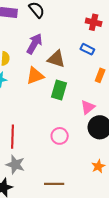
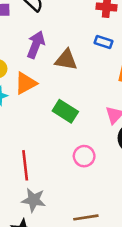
orange triangle: (35, 76) -> (26, 83), moved
green rectangle: (59, 90) -> (65, 111), moved, turned -66

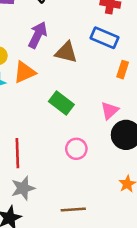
blue rectangle: (103, 42) -> (105, 38), size x1.5
gray star: (34, 200) -> (23, 188), turned -30

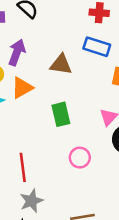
purple arrow: (38, 35) -> (17, 52), moved
green rectangle: (61, 103) -> (61, 114), turned 45

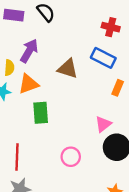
green rectangle: (61, 114) -> (41, 113), moved

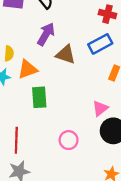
purple arrow: (29, 51) -> (46, 34), moved
blue rectangle: (103, 58) -> (100, 44), turned -55

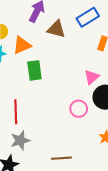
pink circle: (69, 140) -> (79, 109), moved

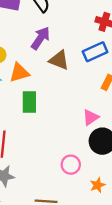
pink circle: (79, 109) -> (71, 165), moved

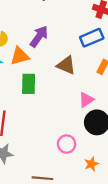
purple arrow: (40, 38) -> (39, 36), moved
brown triangle: (59, 60) -> (66, 65), moved

